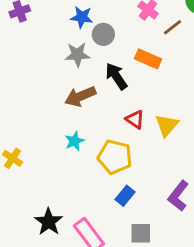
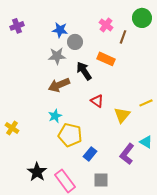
brown line: (173, 27) -> (123, 37), turned -32
yellow triangle: (167, 125) -> (122, 115), moved
yellow pentagon: (115, 157) -> (70, 135), moved

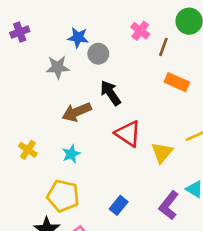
gray star: (57, 56) -> (58, 67), moved
orange rectangle: (106, 59) -> (177, 82), moved
red triangle: (97, 101) -> (128, 134), size x1.5
yellow cross: (12, 128) -> (28, 150), moved
yellow pentagon: (70, 135) -> (63, 196), moved

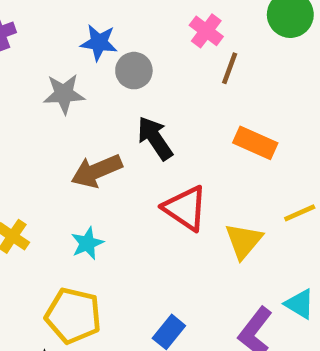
brown line: (163, 47) -> (230, 68), moved
orange rectangle: (177, 82) -> (255, 143), moved

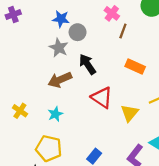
gray star: (64, 94) -> (59, 48), moved, turned 30

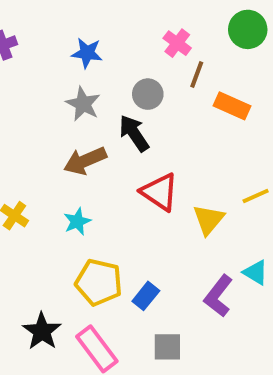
gray circle: (78, 32) -> (148, 94), moved
orange rectangle: (135, 66) -> (232, 106), moved
yellow pentagon: (49, 148) -> (99, 282), moved

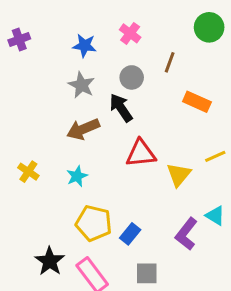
pink cross: (177, 43) -> (130, 33), moved
orange rectangle: (232, 106) -> (197, 102), moved
red triangle: (160, 192) -> (141, 153), turned -40

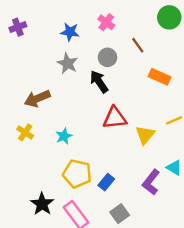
brown line: (170, 62) -> (138, 45), turned -56
brown arrow: (83, 129) -> (37, 99), moved
gray square: (147, 273) -> (120, 214), turned -36

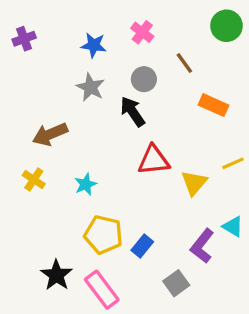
gray square: (120, 214) -> (176, 283), moved

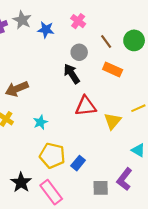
green circle: (226, 26) -> (134, 40), moved
gray star: (90, 87) -> (22, 20), moved
orange rectangle: (214, 105) -> (113, 69), moved
purple L-shape: (202, 246) -> (124, 179), moved
gray square: (176, 283) -> (101, 188), turned 35

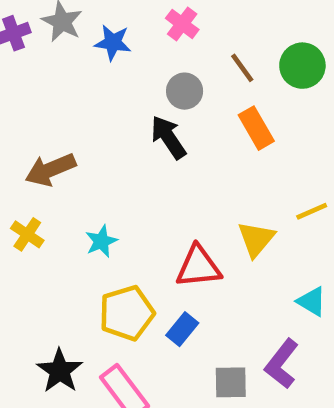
orange rectangle: (113, 69) -> (256, 128), turned 36
red triangle: (86, 106) -> (198, 267), moved
yellow pentagon: (52, 156) -> (127, 313), turned -30

